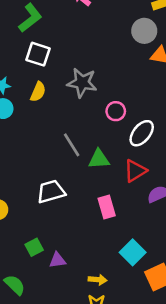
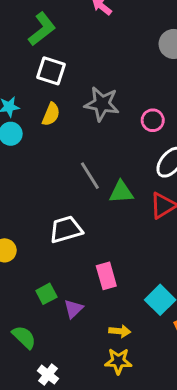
pink circle: (116, 111) -> (153, 120), moved
pink rectangle: (107, 207) -> (106, 276), moved
purple triangle: (57, 260) -> (73, 309), turned -36

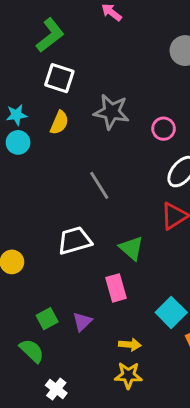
green triangle: (121, 192) -> (131, 248), moved, turned 45
green square: (46, 294) -> (47, 319), moved

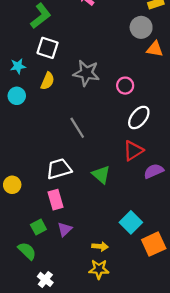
cyan star: (16, 115) -> (18, 66), moved
pink rectangle: (116, 288) -> (56, 200), moved

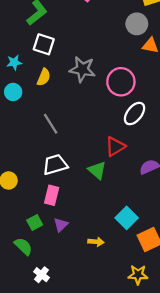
pink circle: (125, 86) -> (121, 82), size x1.6
gray line: (77, 128) -> (51, 124), moved
red triangle: (133, 151) -> (115, 146), moved
pink rectangle: (56, 200) -> (52, 195), turned 30
yellow star: (99, 269) -> (138, 275), moved

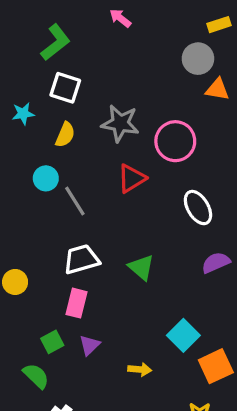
cyan circle: (13, 92) -> (46, 178), moved
white ellipse: (135, 114) -> (198, 208), moved, turned -70
red triangle: (115, 146) -> (132, 178), moved

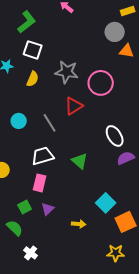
cyan circle: (46, 178) -> (19, 121), moved
gray line: (75, 201) -> (50, 123), moved
white ellipse: (198, 208) -> (115, 136), moved

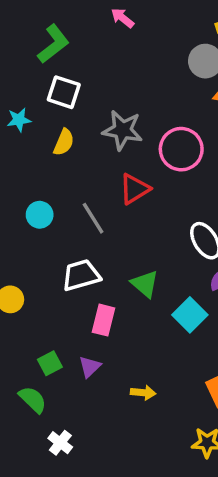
pink rectangle: (40, 183) -> (103, 320), moved
cyan square: (106, 203) -> (190, 315), moved

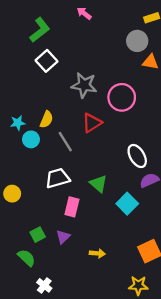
white square: (64, 92) -> (46, 61), turned 30
cyan star: (19, 120) -> (18, 123), moved
yellow semicircle: (64, 142) -> (46, 119), moved

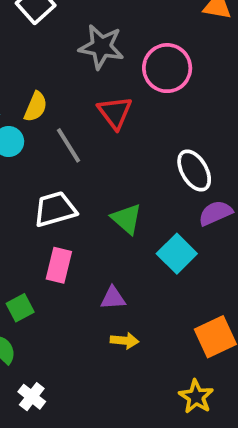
red triangle: (92, 123) -> (115, 113), turned -35
pink rectangle: (72, 207) -> (59, 265), moved
purple triangle: (63, 237) -> (113, 298), moved, turned 40
yellow star: (138, 285) -> (196, 397), turned 30

